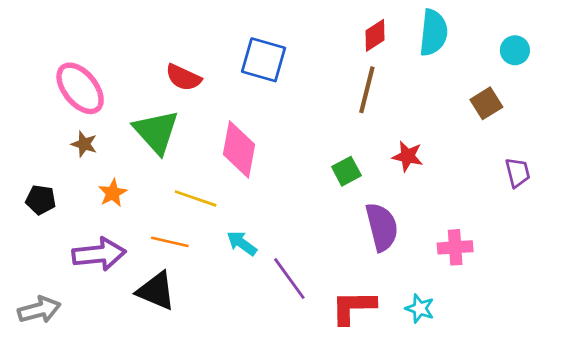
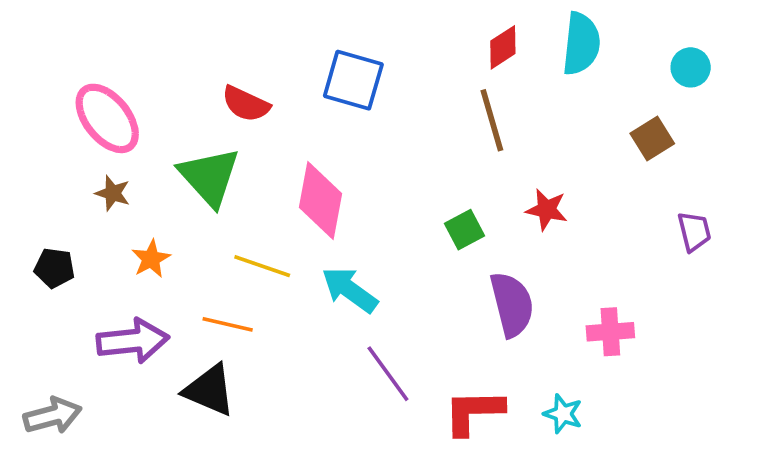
brown line: (367, 90) -> (492, 120), turned -30
cyan arrow: (242, 243) -> (350, 290), moved, size x1.4

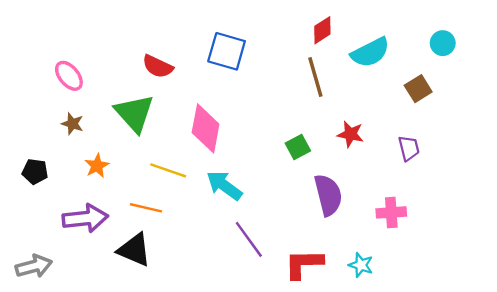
cyan semicircle: (581, 44) -> (370, 52), moved, turned 57
pink ellipse: (107, 118) -> (69, 76), size x0.7
purple trapezoid: (694, 231) -> (409, 148), moved

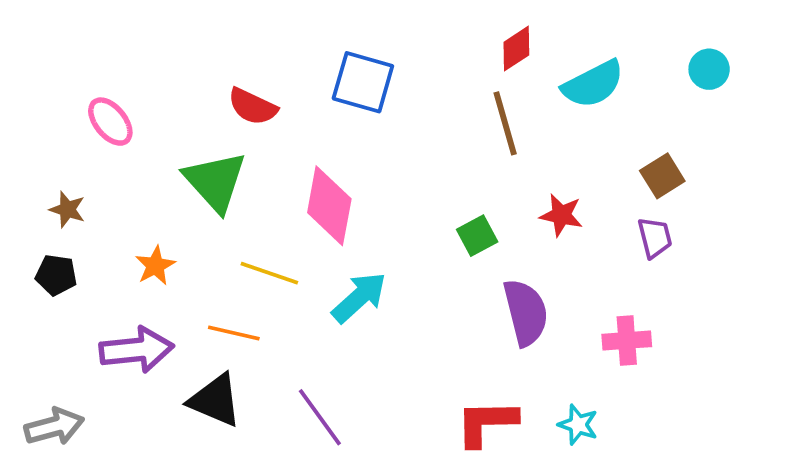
brown square: (418, 89) -> (662, 176), moved
brown star: (72, 124) -> (67, 209), moved
cyan arrow: (224, 186) -> (359, 297), turned 102
purple line: (249, 239) -> (320, 417), moved

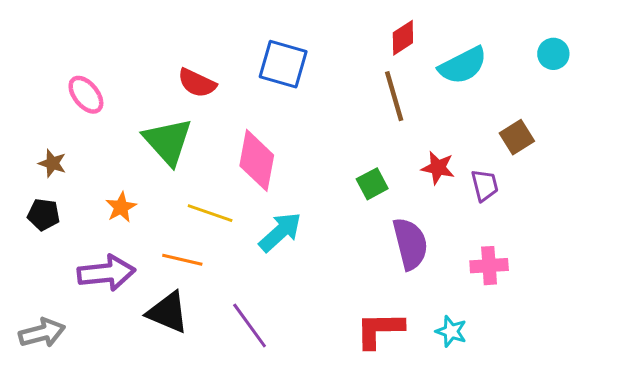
purple trapezoid: (655, 238) -> (485, 185), moved

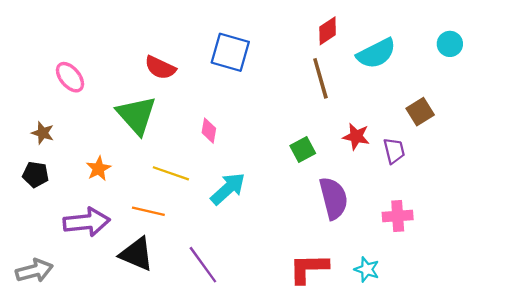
pink diamond: (257, 160) -> (209, 131), size x0.5

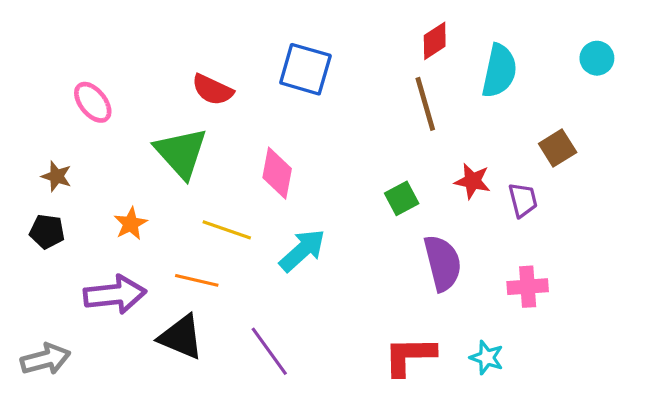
cyan semicircle: (376, 53) -> (499, 71), turned -51
pink diamond: (209, 131) -> (277, 173), size x1.5

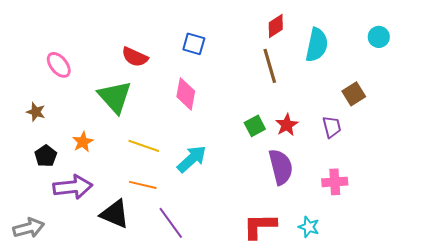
blue square: (305, 69) -> (194, 44), size x0.7
pink diamond: (277, 173) -> (186, 94), moved
red star: (472, 181) -> (287, 125), moved, turned 30
black pentagon: (47, 232) -> (46, 156), moved, turned 30
orange line: (197, 280) -> (143, 185), moved

